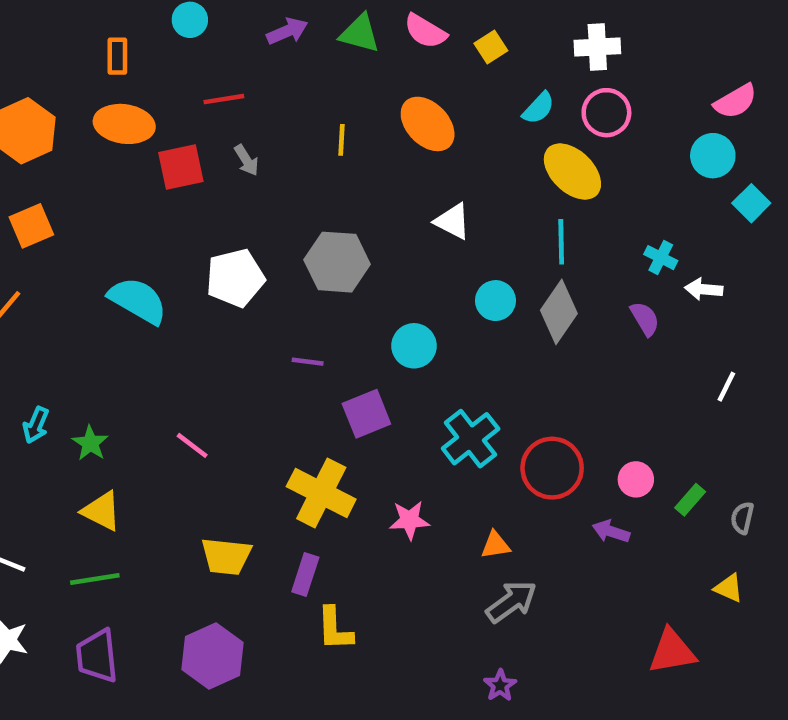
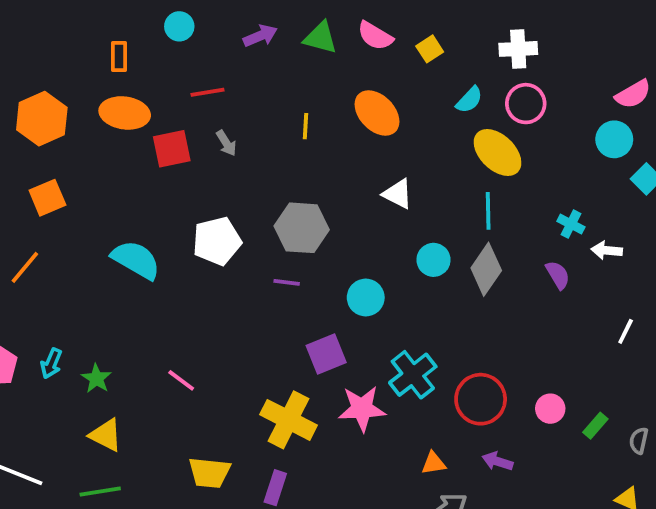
purple line: (308, 362) -> (287, 282), moved
pink star: (409, 520) -> (362, 409), moved, size x1.4
purple arrow: (611, 531) -> (498, 461), moved

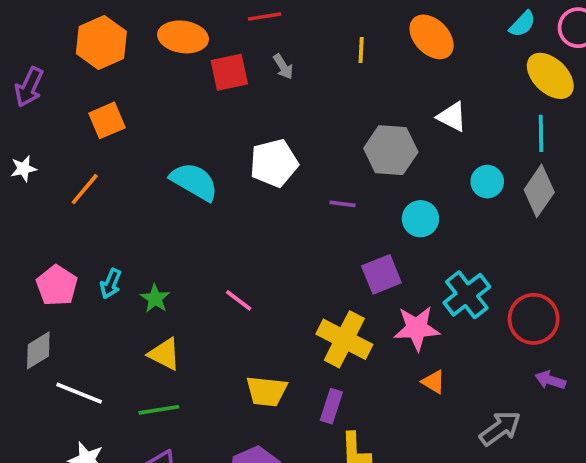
gray hexagon: (302, 228) -> (391, 150), moved
orange triangle: (433, 463) -> (433, 382), moved, turned 40

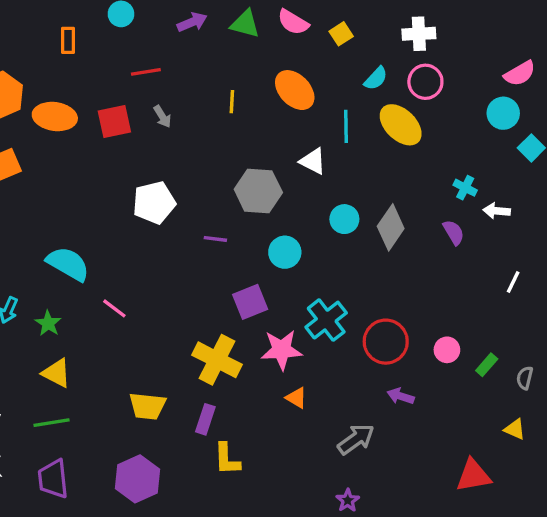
orange ellipse: (183, 37) -> (55, 117), moved
cyan line: (541, 133) -> (346, 126), moved
cyan semicircle: (194, 182) -> (68, 264), moved
pink line: (239, 300) -> (114, 308), moved

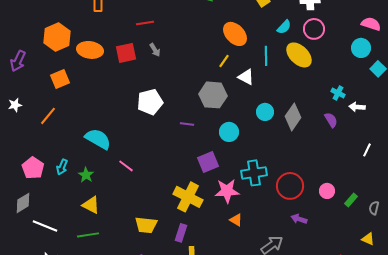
pink semicircle: (520, 73) -> (371, 24), turned -132
yellow line: (232, 102) -> (224, 61), moved, turned 32
cyan cross: (326, 320) -> (254, 173), turned 30

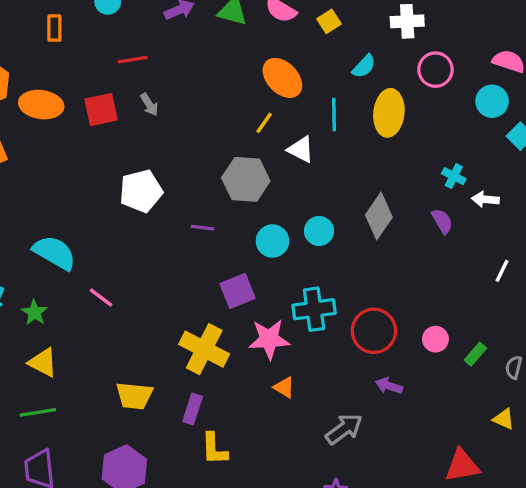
pink circle: (314, 29) -> (435, 70), moved
yellow ellipse: (299, 55) -> (389, 113), turned 52
cyan circle: (265, 112) -> (319, 231), moved

